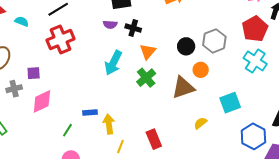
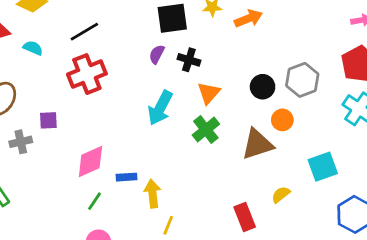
purple semicircle: (110, 24) -> (157, 54), turned 112
pink diamond: (42, 101) -> (90, 162), moved
red rectangle: (154, 139) -> (245, 217), moved

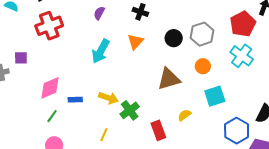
black cross: (189, 60) -> (140, 12), moved
orange circle: (282, 120) -> (203, 66), moved
green cross: (206, 130) -> (130, 110), moved
yellow arrow: (153, 194) -> (108, 98), moved, turned 114

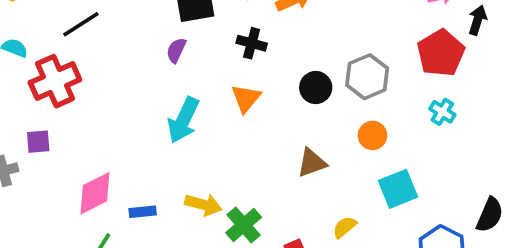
red cross: (49, 26) -> (55, 81), moved
cyan cross: (242, 56) -> (442, 112), size x0.6
brown triangle: (169, 79) -> (312, 163), size x0.7

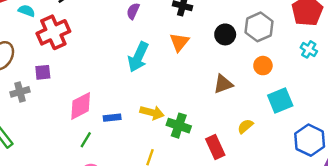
green cross: (244, 225) -> (179, 126), turned -30

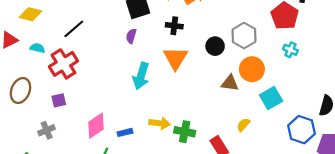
orange triangle: (179, 42) -> (176, 58), size x1.4
orange circle: (263, 66) -> (252, 69), size x1.5
brown triangle: (223, 84) -> (230, 83), moved, turned 36
gray cross: (20, 92) -> (47, 130), moved

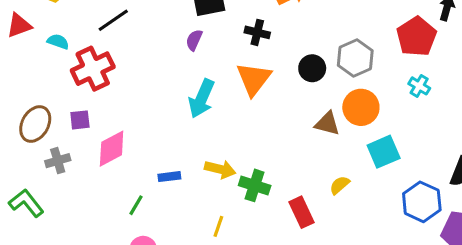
brown ellipse: (20, 90) -> (35, 124), moved
pink diamond: (96, 126) -> (112, 149), moved

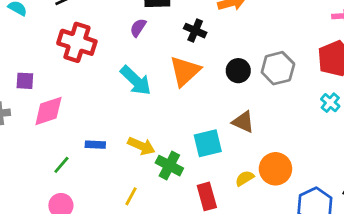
red cross: (93, 69) -> (77, 42), moved, turned 33
cyan arrow: (202, 99) -> (136, 81), turned -80
orange circle: (361, 107) -> (275, 169), moved
cyan square: (384, 152) -> (208, 143), moved

